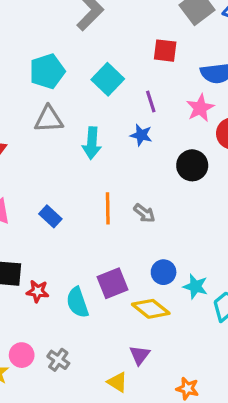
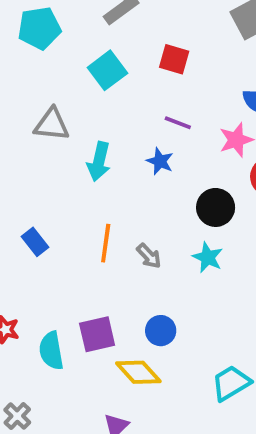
red square: (165, 51) -> (174, 59), moved
cyan pentagon: (47, 71) -> (39, 28), moved
cyan square: (108, 79) -> (107, 70), moved
purple line: (151, 102) -> (178, 123), turned -60
cyan star: (195, 286) -> (208, 257), moved

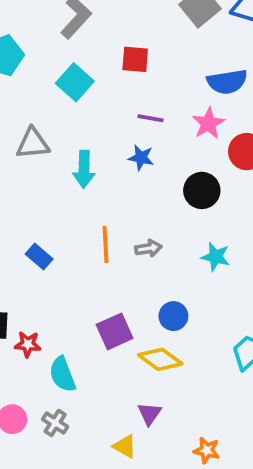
gray arrow: (149, 256) -> (148, 248), turned -45
cyan star: (208, 257) -> (216, 257), moved
cyan semicircle: (51, 351) -> (62, 374), moved

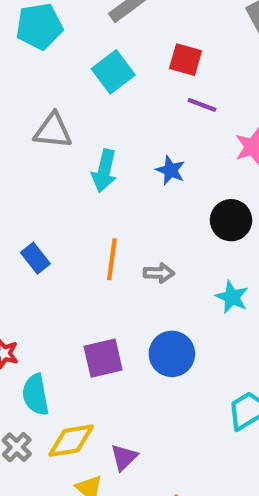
purple line: (151, 118) -> (202, 105), moved
blue circle: (173, 316) -> (172, 354), size x1.4
yellow diamond: (160, 359) -> (71, 441), moved, turned -57

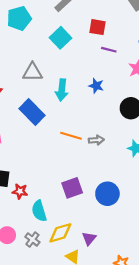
blue rectangle: (35, 258) -> (32, 112), moved, size x1.6
orange line: (112, 259) -> (71, 136), turned -75
blue circle: (172, 354) -> (107, 194), moved

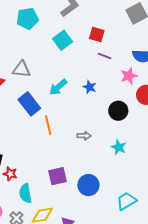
gray triangle: (33, 72) -> (22, 69), moved
cyan arrow: (62, 90) -> (58, 87), turned 36
orange line: (71, 136) -> (48, 125), moved, turned 54

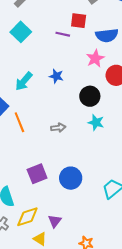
red square: (97, 34) -> (79, 21), moved
purple line: (105, 56) -> (63, 34), moved
cyan star: (119, 147) -> (96, 122), moved

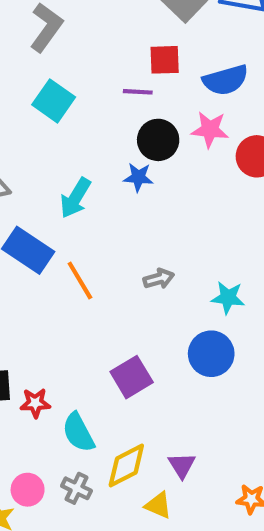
pink star: (95, 58) -> (210, 130), turned -30
black circle: (90, 96) -> (158, 140), moved
cyan star: (96, 122) -> (228, 298), moved
blue circle: (71, 178) -> (211, 354), moved

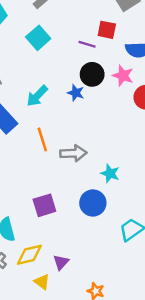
gray arrow: (159, 279) -> (73, 153), size x1.5
orange line: (80, 280) -> (42, 140), moved

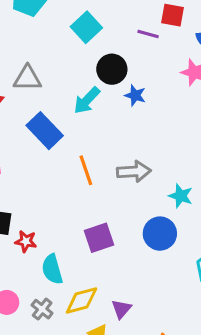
black circle: (92, 74) -> (112, 69), moved
orange line: (42, 140) -> (86, 170), moved

